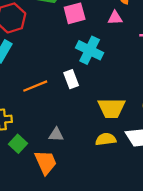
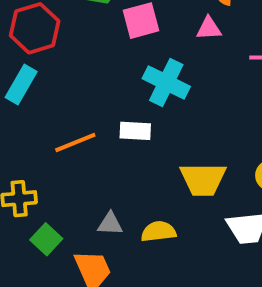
white rectangle: (71, 79) -> (135, 131), turned -66
yellow semicircle: (106, 139) -> (158, 232), moved

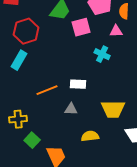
cyan cross: (166, 83) -> (102, 54), moved, size x0.7
gray triangle: (110, 224) -> (71, 109), moved

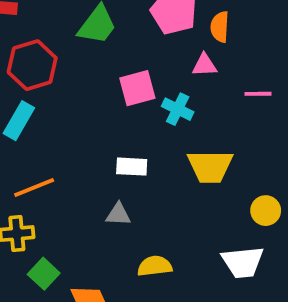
pink square: (81, 27) -> (137, 88), moved
orange line: (47, 90) -> (34, 188), moved
yellow trapezoid: (113, 109) -> (210, 167), moved

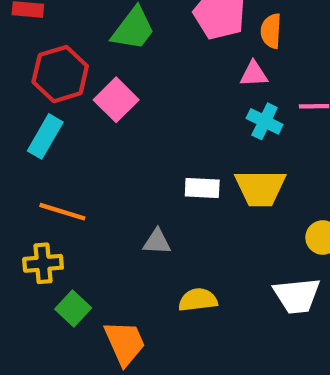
pink square: (137, 88) -> (116, 100), moved, turned -30
cyan cross: (178, 109) -> (265, 121), moved
white rectangle: (132, 167) -> (202, 188), moved
orange line: (34, 188) -> (62, 212), turned 39

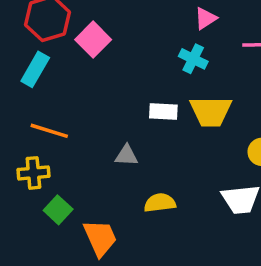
pink triangle: (254, 74) -> (205, 18), turned -30
cyan cross: (265, 121) -> (193, 59), moved

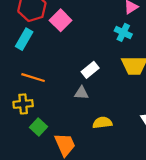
white rectangle: (163, 111) -> (90, 70), moved, turned -42

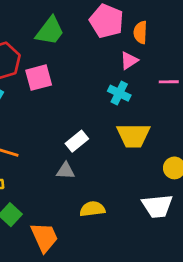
pink square: (61, 20) -> (39, 78), turned 30

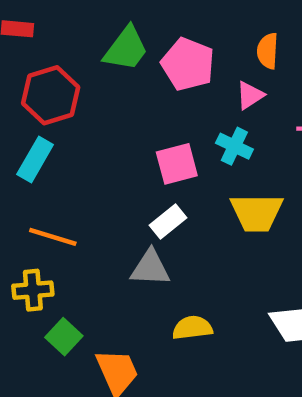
pink pentagon: (107, 21) -> (188, 64), moved
pink square: (39, 78) -> (177, 164), moved
gray triangle: (66, 171) -> (150, 268), size x1.4

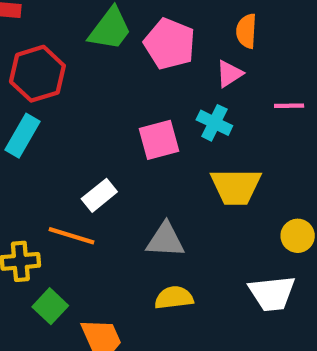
white rectangle: (168, 221) -> (99, 195), moved
orange line: (53, 237) -> (72, 236), moved
gray triangle: (150, 268) -> (165, 240), moved

